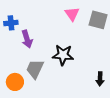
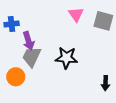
gray trapezoid: (35, 69) -> (32, 57), moved
orange circle: (15, 82) -> (16, 77), moved

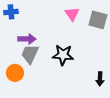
blue cross: (12, 24) -> (11, 12), moved
purple arrow: (28, 41) -> (27, 39), turned -72

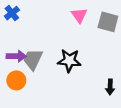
blue cross: (11, 12) -> (12, 13), turned -32
purple arrow: (27, 39) -> (16, 56), moved

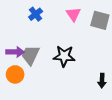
blue cross: (12, 13) -> (36, 14), moved

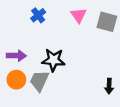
gray trapezoid: (30, 55) -> (39, 81), moved
black star: (64, 56) -> (53, 60), moved

